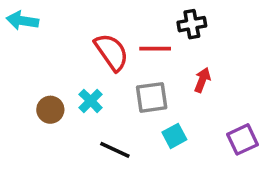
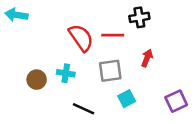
cyan cross: (91, 101) -> (66, 73), turned -36

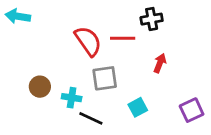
gray square: (110, 71) -> (105, 78), moved
cyan cross: (66, 73) -> (72, 98), moved

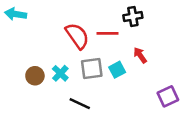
red arrow: (160, 63) -> (140, 55), turned -56
cyan cross: (72, 98) -> (60, 73), moved, turned 35
cyan square: (138, 107) -> (117, 70), moved

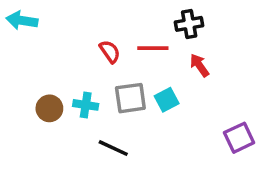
red semicircle: (77, 36) -> (110, 51), size x0.6
red arrow: (140, 55) -> (199, 65), moved
cyan cross: (60, 73) -> (86, 105), turned -35

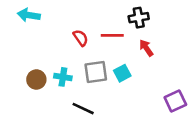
cyan arrow: (22, 20) -> (29, 15), moved

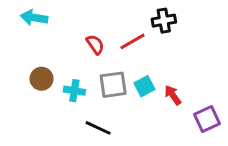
red line: (112, 35) -> (132, 41), turned -30
red arrow: (146, 48) -> (173, 95), moved
brown circle: (36, 79) -> (42, 79), moved

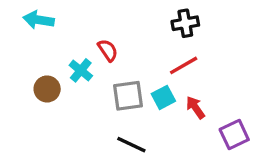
red line: (132, 41) -> (184, 65), moved
cyan cross: (74, 91) -> (81, 70), moved, turned 30
black line: (98, 128) -> (131, 145), moved

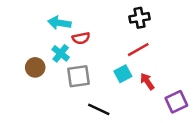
cyan arrow: (39, 20) -> (59, 23), moved
red semicircle: (108, 50) -> (81, 38), turned 114
gray square: (128, 96) -> (78, 76), moved

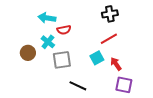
purple square: (176, 102) -> (124, 85), moved, turned 36

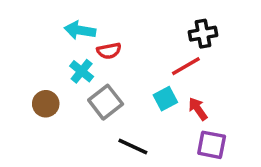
black cross: (110, 14) -> (203, 34), moved
brown circle: (28, 53) -> (46, 104), moved
gray square: (62, 60) -> (106, 102), turned -30

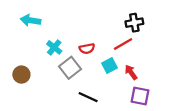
cyan arrow: (80, 30) -> (30, 20), moved
red semicircle: (109, 51) -> (87, 49), moved
brown circle: (46, 104) -> (21, 75), moved

